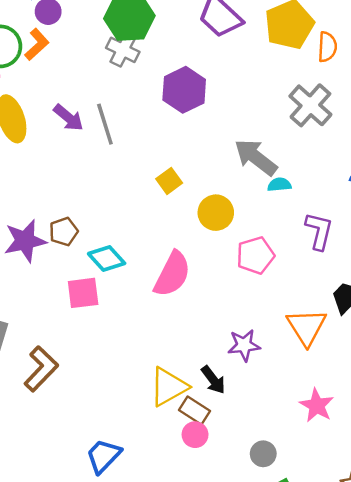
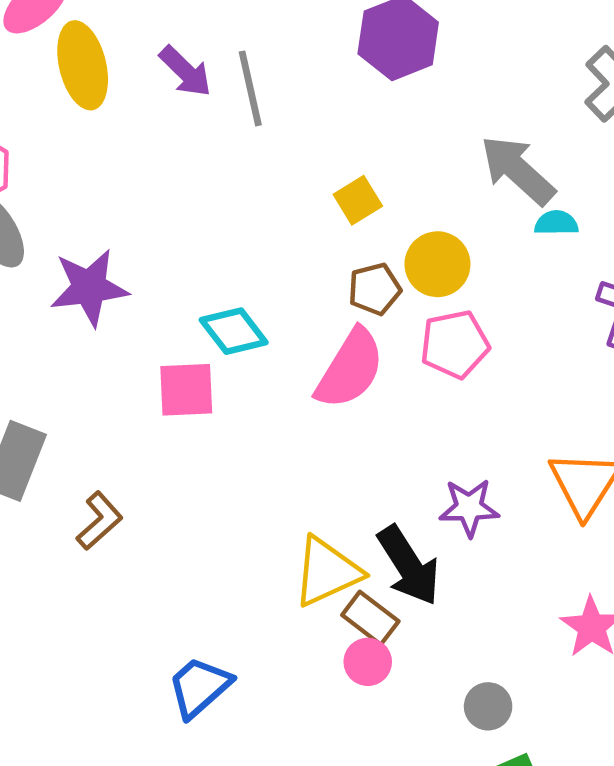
brown pentagon: (64, 232) -> (375, 289), moved
pink pentagon: (255, 255) -> (455, 344), moved
brown L-shape: (41, 369) -> (99, 521), size x0.7
black arrow: (213, 380) -> (409, 565), size x1.5

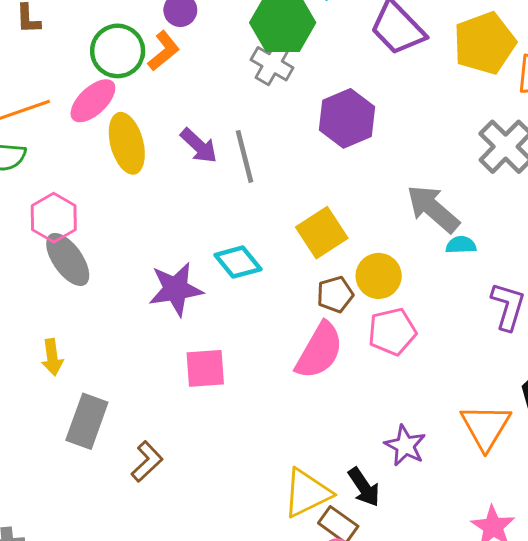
yellow square: (358, 200) -> (322, 233), size x1.5
purple star: (89, 287) -> (176, 289), moved
cyan diamond: (234, 331) -> (238, 262), moved
purple star: (469, 508) -> (405, 446), turned 30
black arrow: (409, 565) -> (364, 487), size x0.7

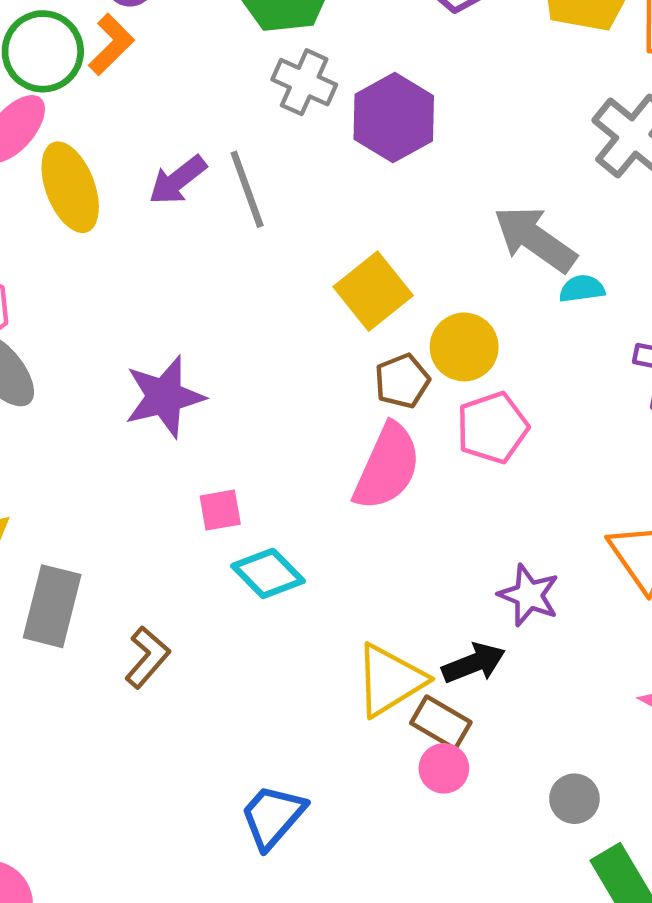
gray cross: (272, 64) -> (304, 82), moved
purple arrow: (199, 146) -> (178, 180), turned 105
cyan diamond: (238, 262) -> (268, 573), moved
pink square: (205, 368) -> (220, 510), size x0.7
black arrow: (364, 487) -> (474, 663), turned -72

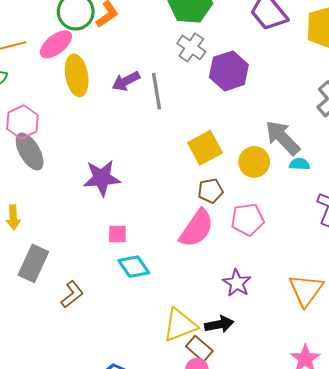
yellow circle: (464, 347) -> (254, 162), moved
purple star: (529, 595) -> (237, 283), moved

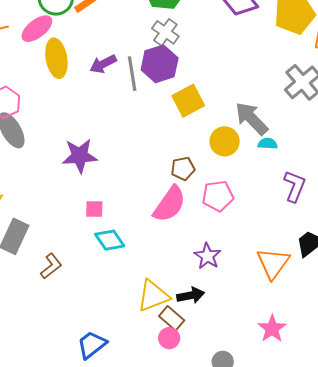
purple hexagon: (229, 71) -> (160, 64), moved
yellow square: (205, 148) -> (188, 101), moved

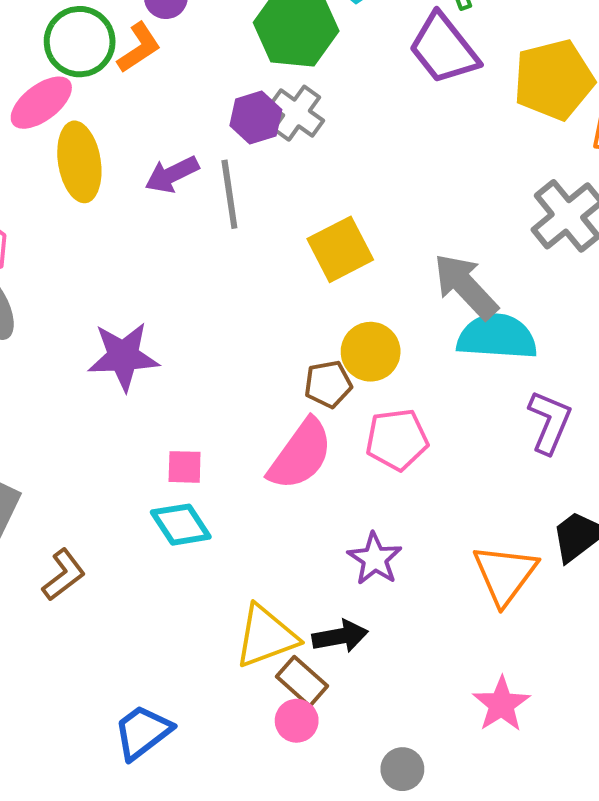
purple hexagon: (160, 64) -> (256, 118), moved, size x0.7
yellow circle: (225, 141) -> (371, 352), moved
cyan semicircle: (268, 144) -> (497, 337), size x2.0
pink square: (94, 209) -> (185, 467), moved

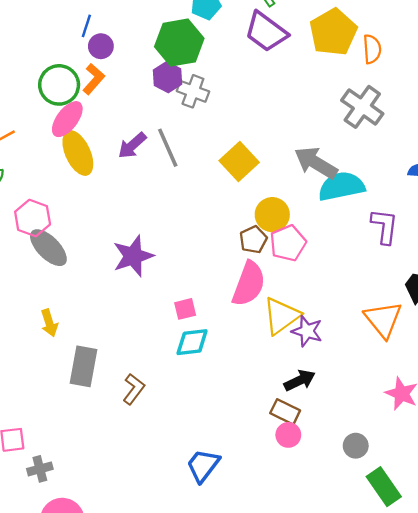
pink ellipse: (41, 103) -> (67, 119), moved
purple hexagon: (256, 118) -> (167, 77), moved
pink pentagon: (397, 439) -> (288, 243), moved
cyan diamond: (181, 525) -> (192, 342), turned -48
yellow triangle: (266, 636) -> (281, 316), moved

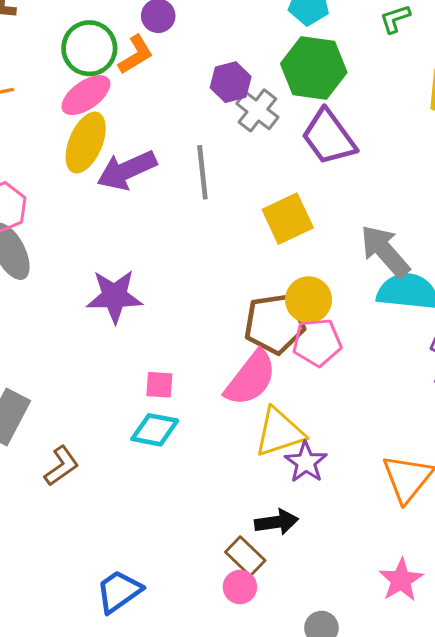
purple trapezoid: (266, 32) -> (329, 137), moved
green hexagon: (179, 43) -> (314, 68), moved
purple arrow: (132, 146) -> (127, 170), moved, size x1.4
yellow ellipse: (78, 153) -> (86, 143), turned 30
brown pentagon: (253, 240) -> (274, 324), size x1.6

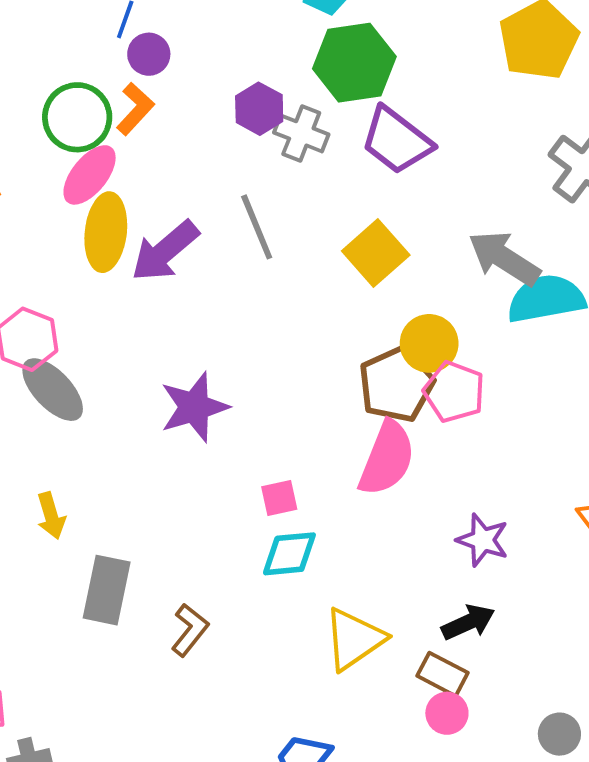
pink pentagon: (317, 342) -> (454, 392), turned -30
yellow triangle: (279, 432) -> (354, 639), moved

